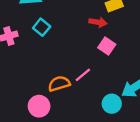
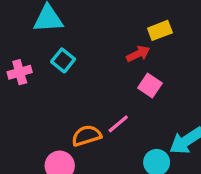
red arrow: (98, 22) -> (138, 54), turned -36

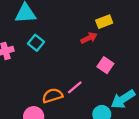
pink square: (150, 86) -> (105, 65), moved

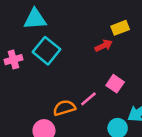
cyan square: (36, 43) -> (46, 51), size x1.5
pink square: (105, 65) -> (115, 84), moved

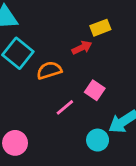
orange semicircle: (64, 108) -> (49, 70), moved

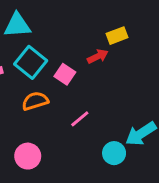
orange semicircle: (49, 70) -> (35, 101), moved
pink square: (95, 90) -> (65, 74), moved

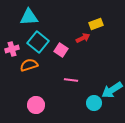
orange semicircle: (35, 101) -> (29, 65), moved
pink line: (80, 119) -> (71, 80), turned 48

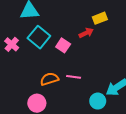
pink cross: (12, 49) -> (12, 44), turned -32
orange semicircle: (29, 65) -> (49, 79), moved

